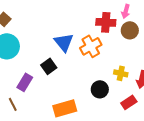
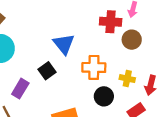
brown circle: (130, 30) -> (132, 40), moved
orange cross: (91, 46) -> (94, 67), moved, turned 30

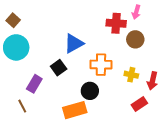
blue triangle: (64, 44) -> (74, 43), turned 40
black circle: (104, 96) -> (90, 91), moved

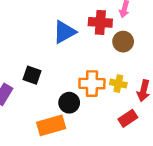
blue triangle: (74, 43) -> (64, 32), moved
orange cross: (101, 65) -> (92, 84), moved
black square: (59, 68) -> (32, 75), turned -35

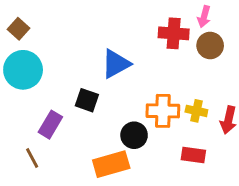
blue triangle: (64, 32) -> (116, 64), moved
brown circle: (123, 42) -> (210, 45), moved
red rectangle: (128, 118) -> (193, 155), moved, turned 42

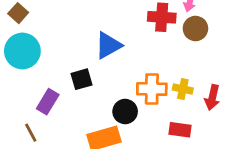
black square: (87, 100) -> (81, 79), turned -35

